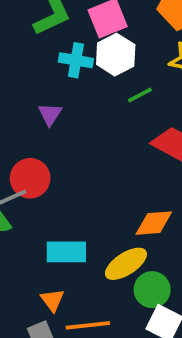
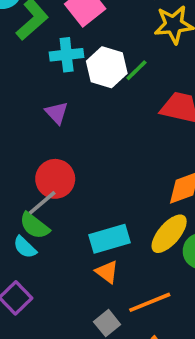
white hexagon: (116, 55) -> (107, 67), moved
orange triangle: (52, 300) -> (107, 272), moved

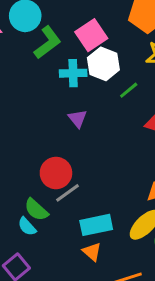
white hexagon: (107, 67) -> (103, 64), moved
purple triangle: (57, 113) -> (77, 119), moved
gray line: (42, 203) -> (68, 193), moved

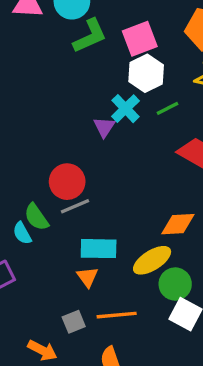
cyan cross: (73, 73) -> (126, 109), moved, turned 35

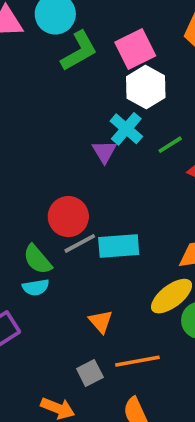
green line: (167, 108) -> (170, 145), moved
cyan semicircle: (22, 233) -> (36, 287), moved, turned -65
cyan rectangle: (99, 249) -> (119, 246), moved

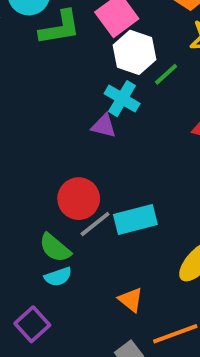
green L-shape: (79, 51) -> (60, 28), turned 30
green line: (170, 145) -> (166, 74), moved
purple triangle: (104, 152) -> (104, 126), turned -35

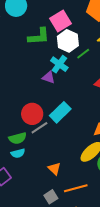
green L-shape: (60, 28) -> (39, 36), moved
cyan rectangle: (135, 220) -> (60, 112), moved, turned -35
green semicircle: (55, 248) -> (18, 138), turned -60

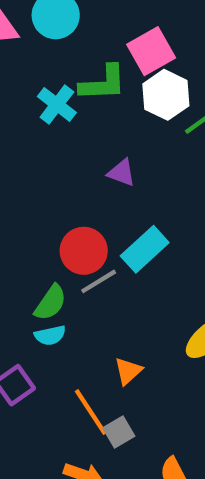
cyan cross: (59, 64) -> (57, 105), moved
green semicircle: (18, 138) -> (50, 303), turned -42
orange triangle: (54, 169) -> (128, 371), turned 32
orange line: (76, 188) -> (91, 412), moved, turned 70

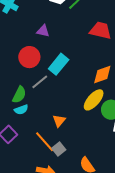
red circle: (84, 251) -> (29, 57), moved

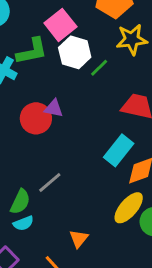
red circle: (29, 57) -> (36, 118), moved
cyan rectangle: (59, 64) -> (119, 150), moved

